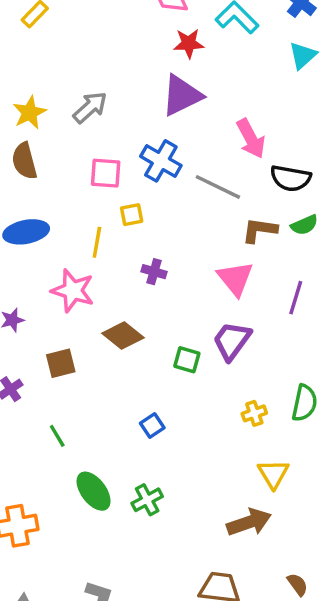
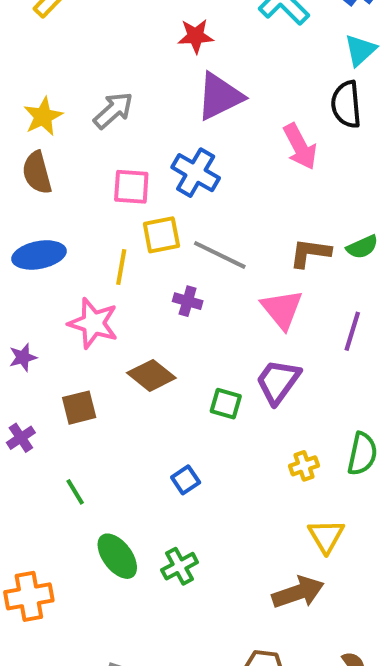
red star: (189, 43) -> (196, 36), moved
black semicircle: (291, 178) -> (346, 104), moved, turned 75
gray line: (218, 187) -> (220, 255), moved
yellow square: (132, 215) -> (161, 235), size x1.4

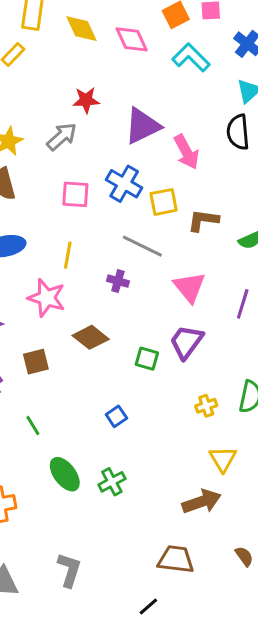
red star: (196, 36) -> (86, 100), moved
pink arrow: (300, 147) -> (186, 152), moved
yellow square: (161, 235) -> (164, 202), moved
brown L-shape: (310, 253) -> (203, 220), moved

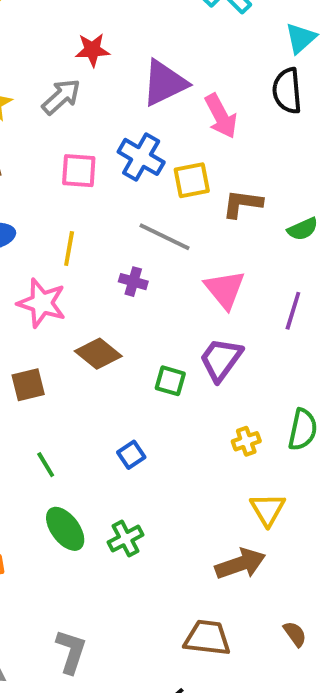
green line: (33, 426) -> (46, 465), moved

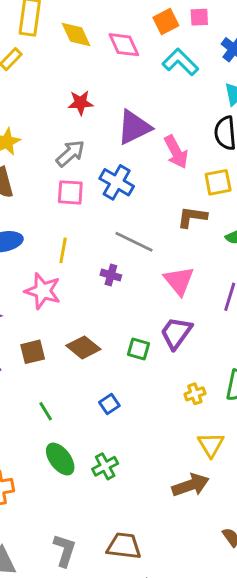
gray arrow: (61, 97) -> (70, 153), moved
yellow square: (192, 180) -> (218, 182), moved
brown diamond: (98, 354) -> (83, 347), moved
brown trapezoid: (207, 638) -> (124, 546), moved

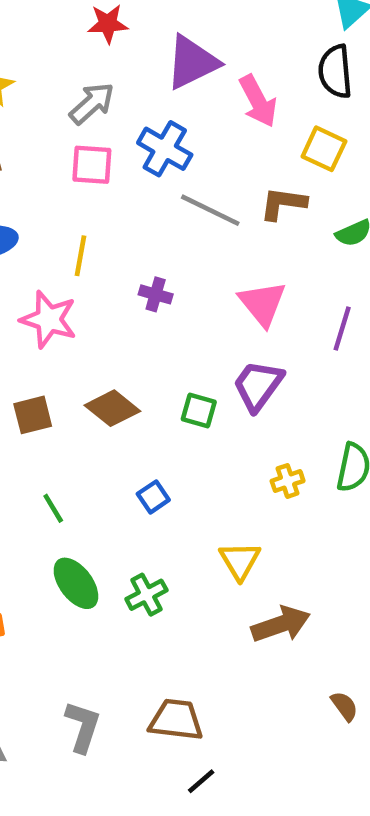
yellow square: (218, 182) -> (324, 149), turned 36
gray line: (134, 242) -> (210, 210), moved
yellow triangle: (211, 445) -> (240, 561), moved

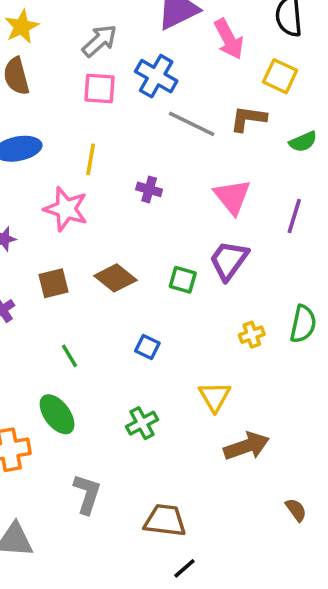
blue square: (153, 497) -> (147, 347), turned -30
green ellipse: (76, 583) -> (57, 414), moved
gray L-shape: (83, 727) -> (87, 494), moved

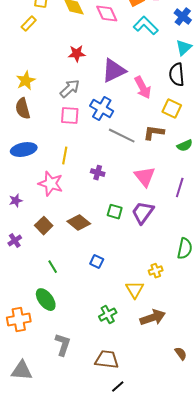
green square: (183, 280) -> (115, 212), moved
brown square: (53, 283) -> (44, 226), turned -30
yellow cross: (252, 335) -> (156, 271), moved
green cross: (142, 423) -> (108, 315), moved

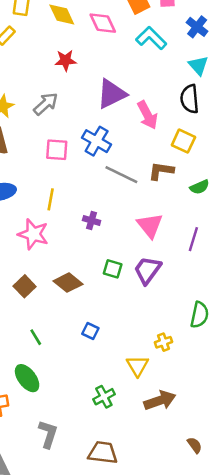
cyan triangle: (184, 48) -> (198, 65), turned -30
red star: (77, 54) -> (66, 60), moved
gray arrow: (70, 89) -> (46, 104), moved

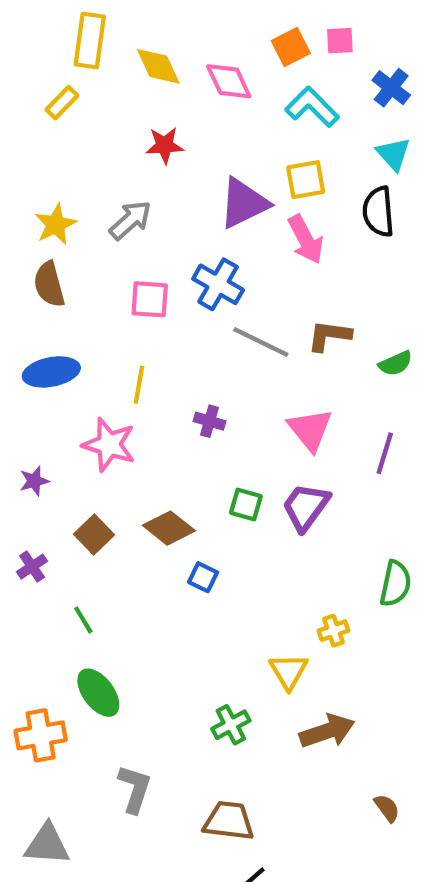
yellow square: (183, 141) -> (306, 180), moved, turned -35
blue square: (90, 331) -> (203, 577), moved
green line: (36, 337) -> (83, 620), moved

